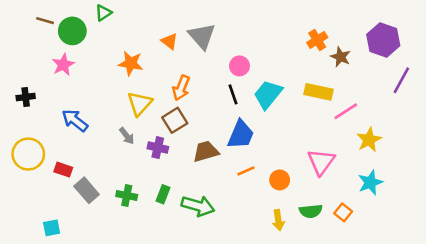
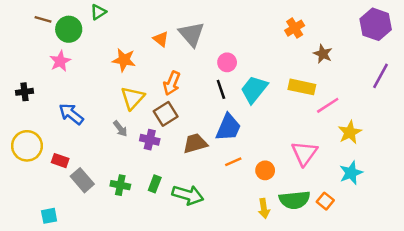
orange cross: (317, 40) -> (295, 28), moved
purple hexagon: (383, 40) -> (376, 24), moved
green semicircle: (311, 211) -> (295, 200), size x1.4

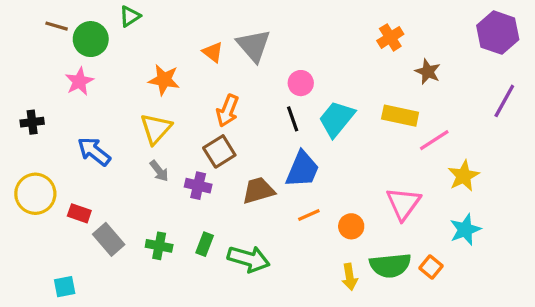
yellow triangle: (133, 98) -> (156, 129), moved

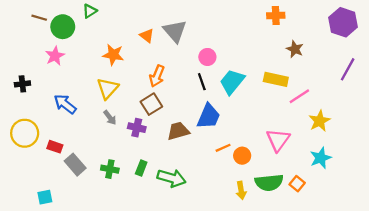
orange cross: (390, 37) -> (276, 15), moved, turned 30
orange line: (309, 215) -> (223, 148), moved

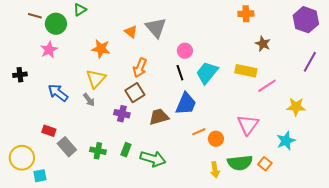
gray arrow: (110, 118) -> (89, 100), moved
yellow star: (320, 121) -> (296, 107), moved, turned 30
yellow circle: (25, 133) -> (22, 158), moved

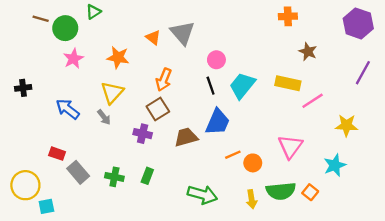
pink star: (49, 50) -> (73, 59), moved
green arrow: (153, 159) -> (202, 195), moved

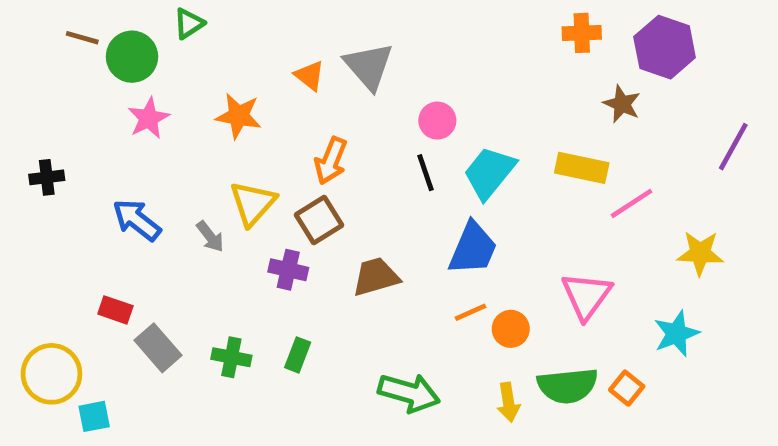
purple hexagon: (358, 23) -> (665, 47), moved
yellow triangle: (112, 93) -> (253, 203), moved
blue trapezoid: (218, 122) -> (473, 248), moved

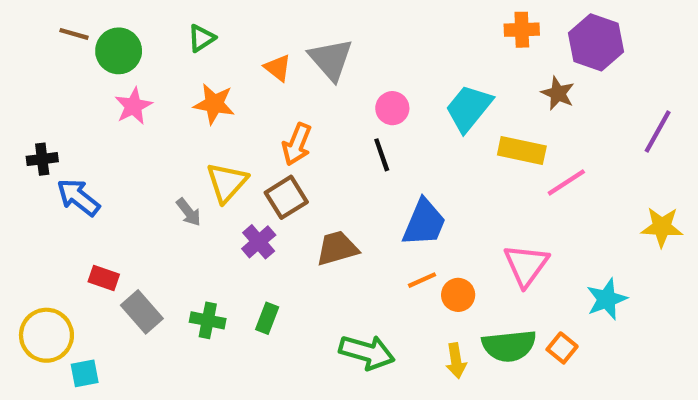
green triangle: (189, 24) -> (201, 38), moved
cyan trapezoid: (489, 173) -> (469, 108), moved
blue arrow: (137, 220) -> (78, 197), moved
yellow star: (700, 253) -> (662, 227), moved
purple cross: (288, 270) -> (259, 242), turned 36

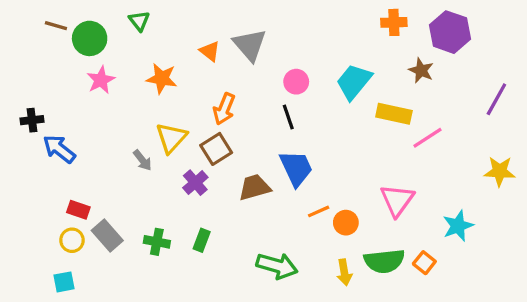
green triangle: (201, 38) -> (139, 21), moved, turned -35
blue trapezoid: (424, 223) -> (296, 168), moved, turned -48
yellow circle: (46, 335) -> (72, 240), moved, size x0.6

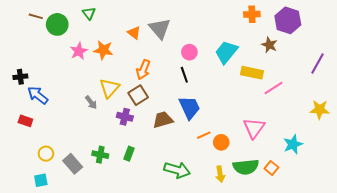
pink star: (101, 80) -> (79, 51), moved
purple cross: (195, 183) -> (125, 117), turned -35
red rectangle: (78, 210) -> (25, 121), moved
gray rectangle: (107, 235) -> (73, 164), moved

